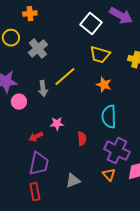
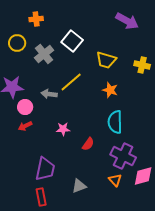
white square: (91, 24) -> (72, 41), moved
gray arrow: (43, 89) -> (49, 94), turned 105
red arrow: (36, 137) -> (25, 126), moved
red semicircle: (82, 139) -> (88, 144), turned 40

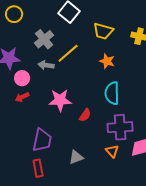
gray cross: (44, 54) -> (44, 39), moved
pink star: (63, 129) -> (60, 100), size x1.6
purple cross: (123, 156) -> (120, 127), turned -30

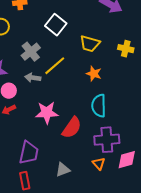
red semicircle: (85, 115) -> (72, 128), size x1.6

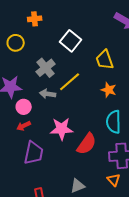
yellow trapezoid: (90, 44) -> (105, 60), turned 55
purple trapezoid: (29, 153) -> (34, 153), moved

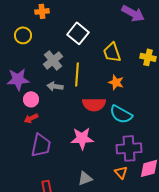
yellow line: (70, 82) -> (77, 74), turned -45
cyan semicircle: (114, 122) -> (121, 114), turned -60
pink star: (62, 129) -> (82, 138), moved
red semicircle: (87, 144) -> (94, 104), moved, turned 55

